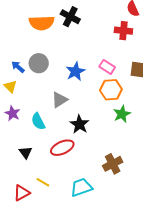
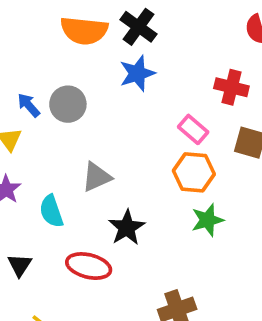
red cross: (123, 31) -> (231, 87), moved
blue star: (75, 71) -> (137, 73), moved
red ellipse: (62, 148) -> (89, 266), turned 30

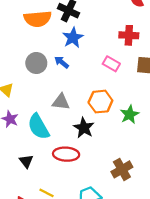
blue arrow: (29, 105) -> (62, 62), moved
orange hexagon: (194, 172) -> (100, 102), moved
gray triangle: (97, 177) -> (61, 102), turned 42
cyan semicircle: (51, 211) -> (39, 127), size x1.4

